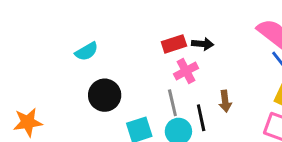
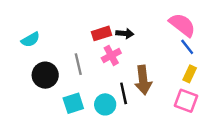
brown arrow: (225, 101) -> (143, 80), size x1.6
gray line: (172, 103) -> (78, 64), moved

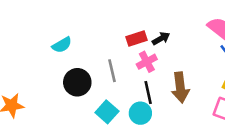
black arrow: (125, 33) -> (161, 38), turned -35
black line: (124, 93) -> (148, 93), moved
cyan square: (73, 103) -> (107, 112), turned -30

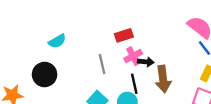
black arrow: (161, 38) -> (146, 62), moved, turned 35
black circle: (77, 82) -> (45, 74), moved

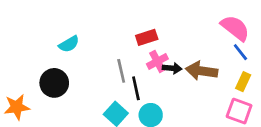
brown arrow: (163, 79) -> (202, 71), moved, turned 105
black line: (134, 84) -> (136, 88), moved

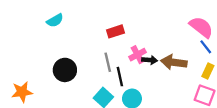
red rectangle: (147, 37) -> (115, 31), moved
cyan semicircle: (69, 44) -> (55, 20), moved
black circle: (54, 83) -> (65, 70), moved

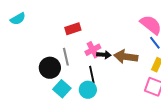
black circle: (65, 70) -> (50, 68), moved
black line: (120, 77) -> (92, 75), moved

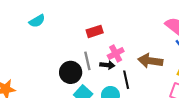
black arrow: (104, 55) -> (107, 65), moved
black line: (92, 75) -> (126, 80), moved

